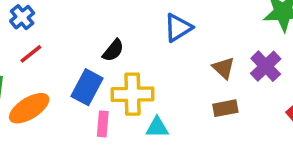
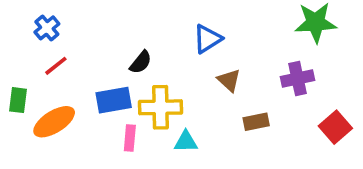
purple cross: (266, 66) -> (298, 78), turned 32
brown triangle: (224, 68) -> (229, 80), moved
blue rectangle: (87, 87) -> (114, 100), turned 52

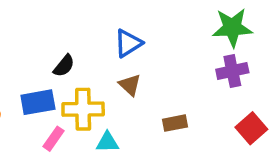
purple cross: (298, 78) -> (232, 71), moved
brown triangle: (229, 80) -> (130, 85), moved
pink rectangle: (130, 138) -> (54, 139), turned 30

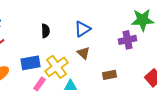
black semicircle: (64, 66) -> (46, 31), moved, turned -40
purple cross: (232, 71) -> (128, 40), moved
yellow cross: (83, 109) -> (56, 67), turned -35

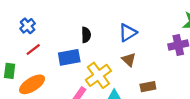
blue rectangle: (30, 63) -> (69, 57), moved
brown rectangle: (110, 75) -> (148, 87), moved

